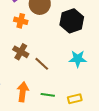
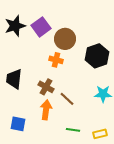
orange cross: (21, 21) -> (56, 60), moved
orange arrow: (23, 92) -> (46, 110), moved

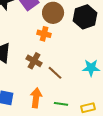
black hexagon: (97, 56) -> (85, 17), moved
orange arrow: (46, 110) -> (36, 98), moved

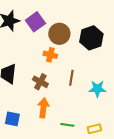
brown line: (55, 73) -> (71, 78), moved, turned 56
orange arrow: (36, 98) -> (43, 108), moved

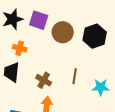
purple square: (35, 22) -> (39, 20), turned -36
orange cross: (50, 55) -> (20, 48), moved

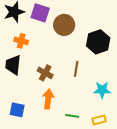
black hexagon: (95, 36) -> (98, 42), moved
cyan star: (101, 87) -> (102, 90), moved

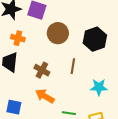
brown circle: (64, 25) -> (58, 33), moved
orange arrow: (48, 99) -> (45, 96), turned -66

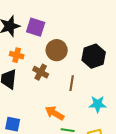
brown cross: (42, 70) -> (41, 72), moved
orange arrow: (45, 96) -> (55, 113), moved

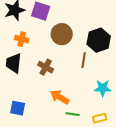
brown cross: (41, 72) -> (46, 67), moved
brown line: (72, 83) -> (84, 60), moved

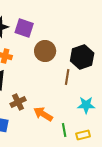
brown cross: (46, 67) -> (18, 102), moved, turned 35
green line: (73, 114) -> (64, 130), moved, turned 72

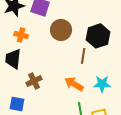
orange arrow: (43, 114) -> (74, 84), moved

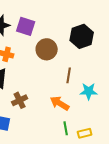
black hexagon: (98, 36) -> (82, 36), moved
cyan star: (102, 84) -> (89, 91), moved

